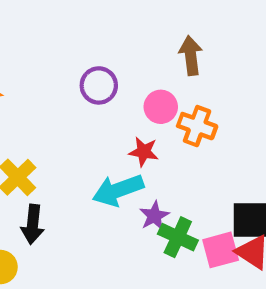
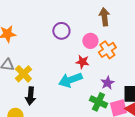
orange cross: (197, 126) -> (107, 50), turned 36
purple star: (154, 216) -> (107, 83), moved

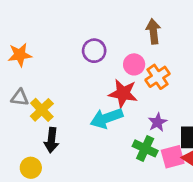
red star: (82, 62) -> (123, 93), size x1.5

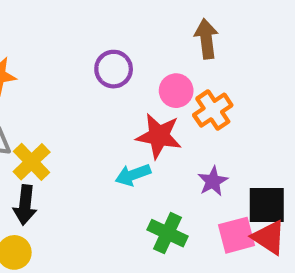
cyan arrow: (107, 118) -> (133, 175), size x0.7
black arrow: (51, 140) -> (25, 205), moved
green cross: (145, 148) -> (167, 233), moved

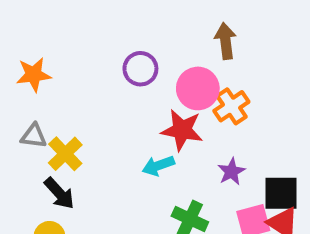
pink circle: (176, 91) -> (198, 88), size x1.4
black arrow: (25, 205) -> (59, 193), turned -48

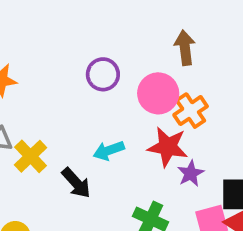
red star: (182, 130) -> (168, 147), moved
cyan arrow: (158, 166) -> (109, 151), moved
black arrow: (59, 193) -> (76, 183), moved

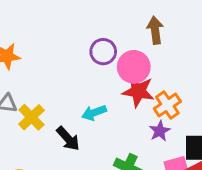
purple circle: (103, 74) -> (103, 52), moved
orange cross: (191, 111) -> (167, 105), moved
red star: (168, 147) -> (138, 91), moved

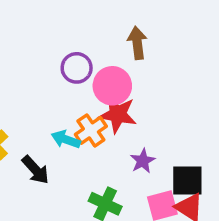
orange cross: (167, 105) -> (91, 130), moved
cyan arrow: (94, 113) -> (66, 139), turned 40

